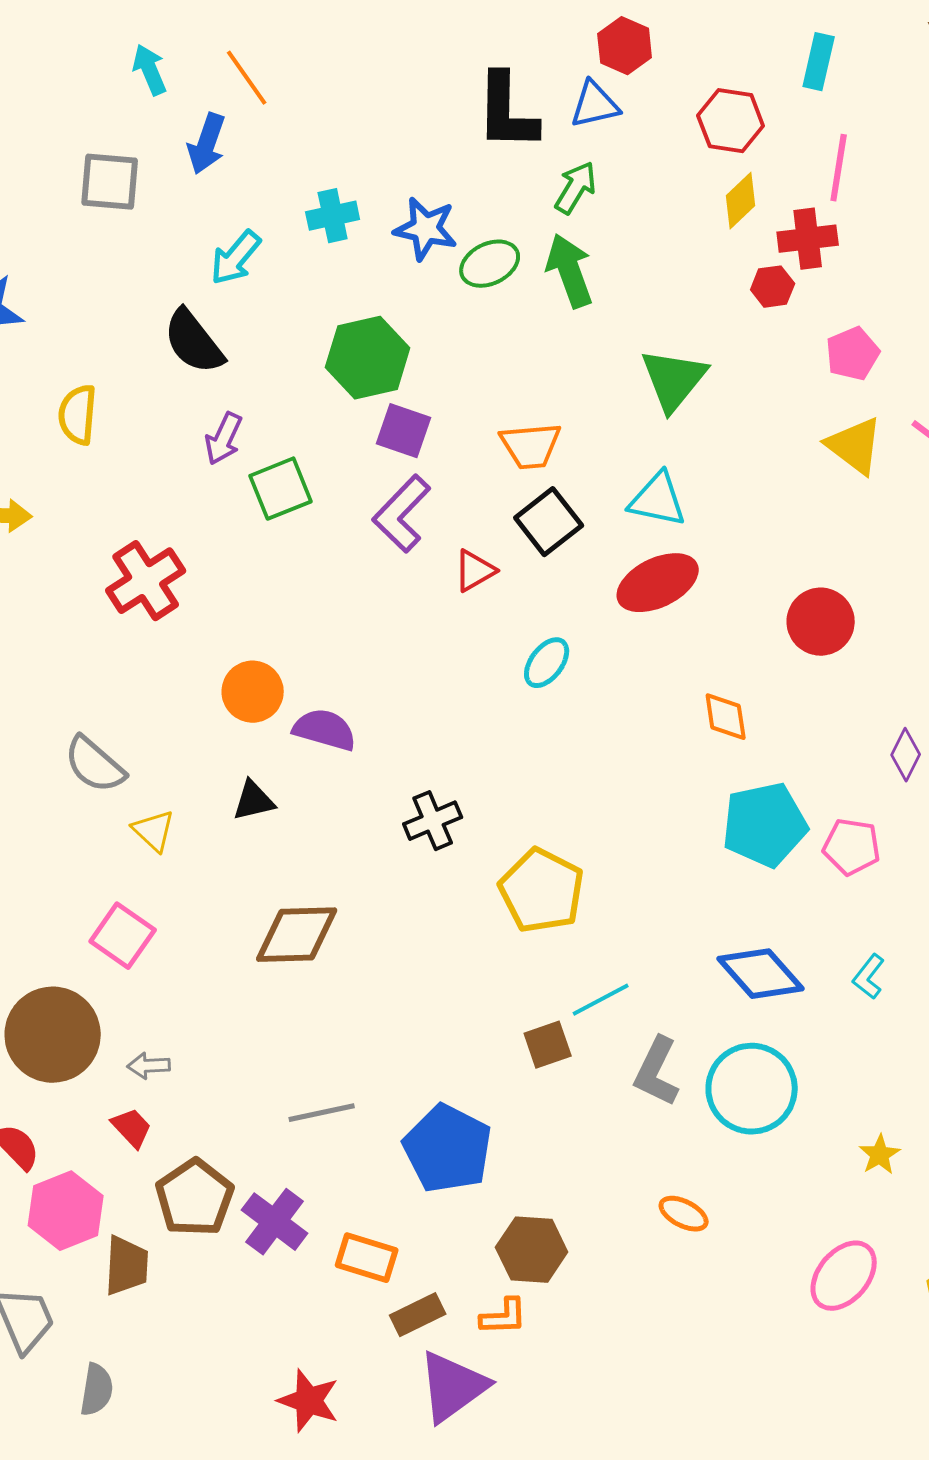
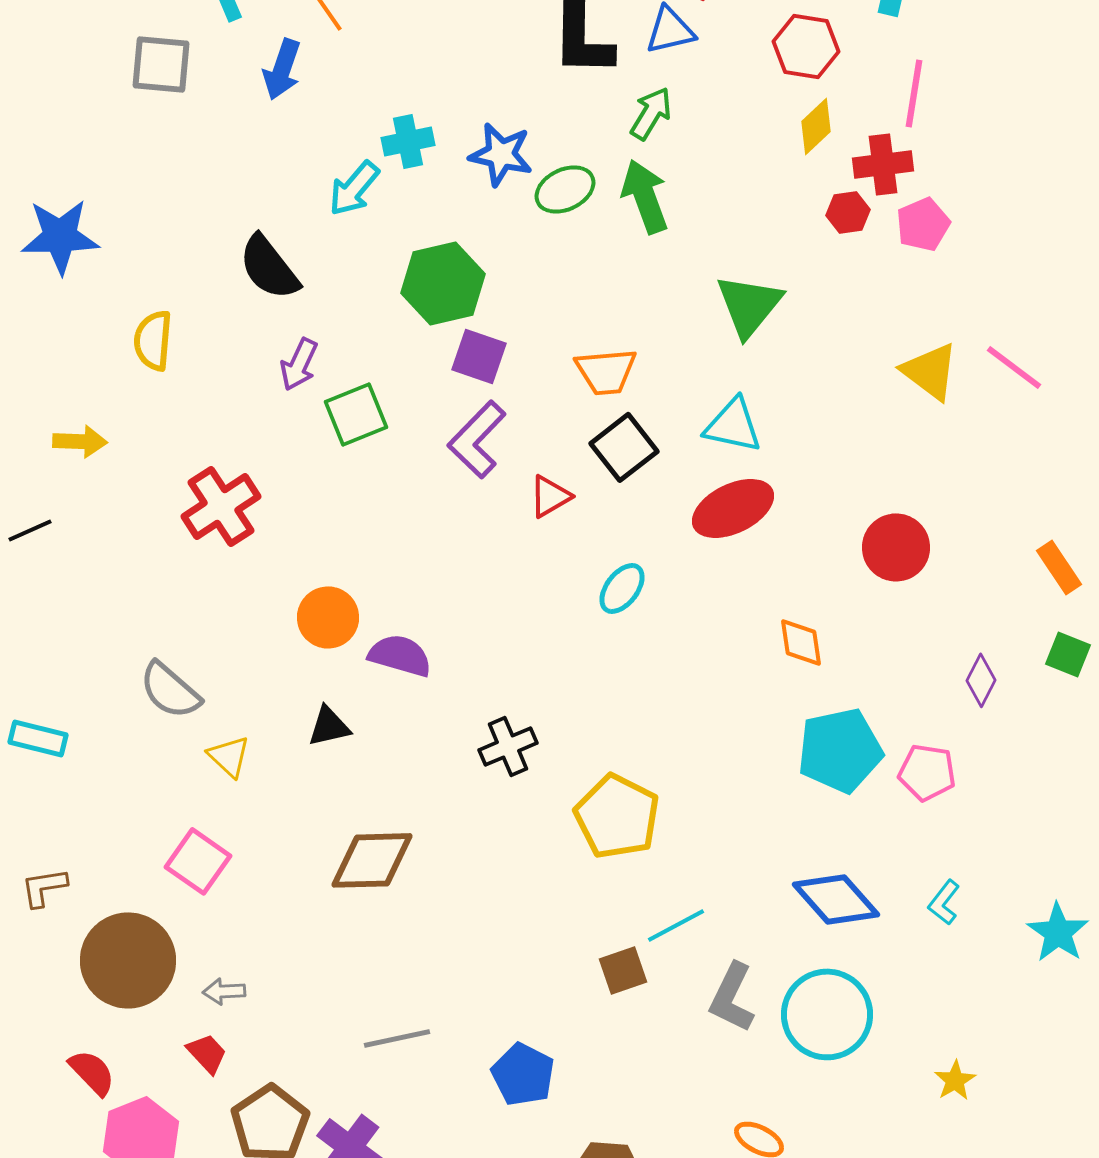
gray square: (110, 182) -> (161, 64), moved
cyan arrow: (236, 258) -> (354, 188), moved
pink pentagon: (853, 354) -> (923, 224), moved
blue pentagon: (448, 1149) -> (523, 1074), size x0.7

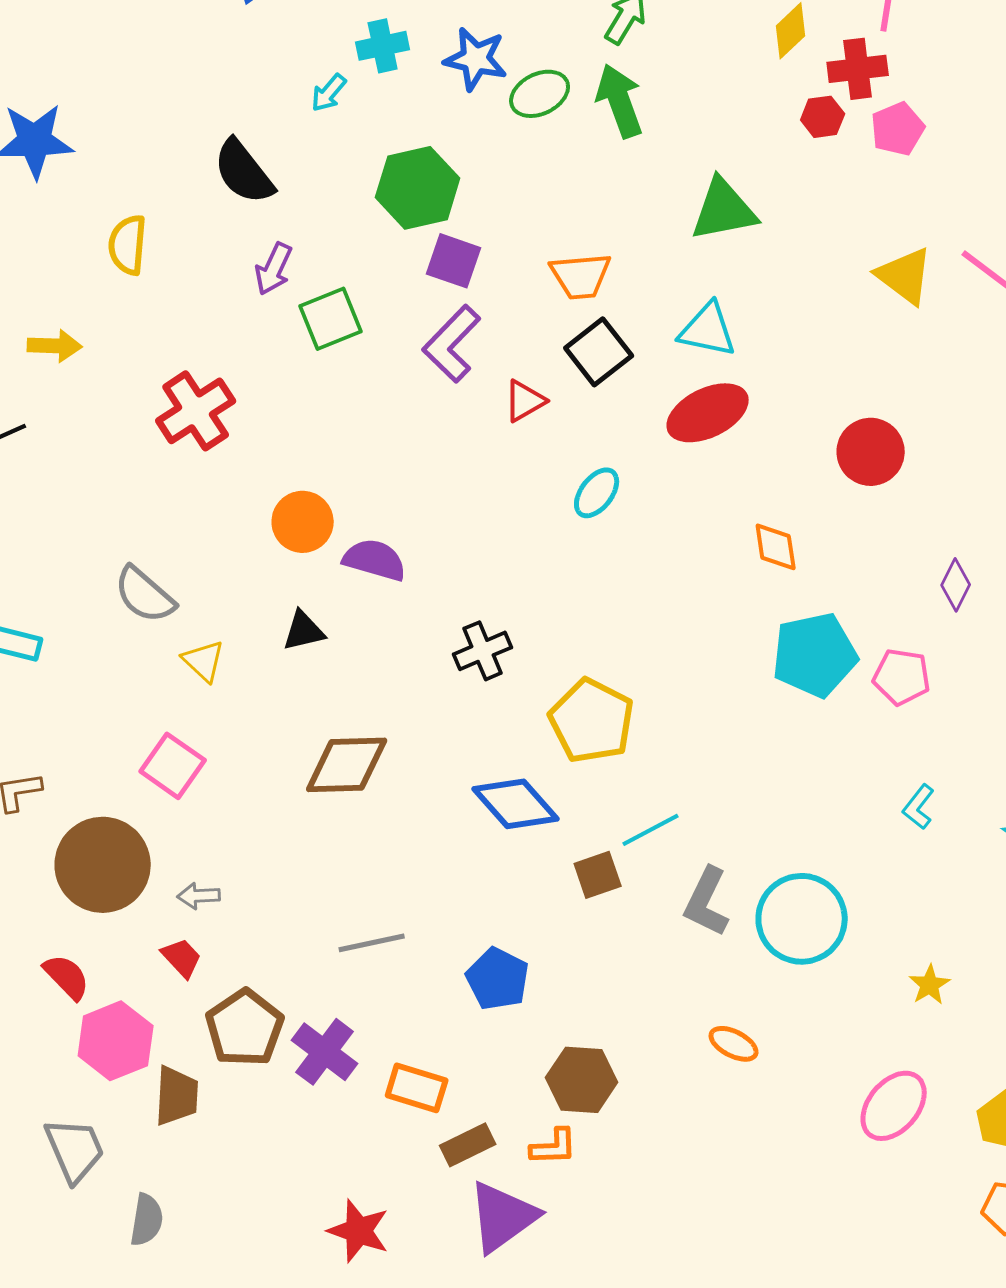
cyan arrow: (354, 188) -> (329, 93), size x0.7
green triangle: (749, 305) -> (724, 210), turned 40
blue diamond: (836, 899) -> (516, 804), moved

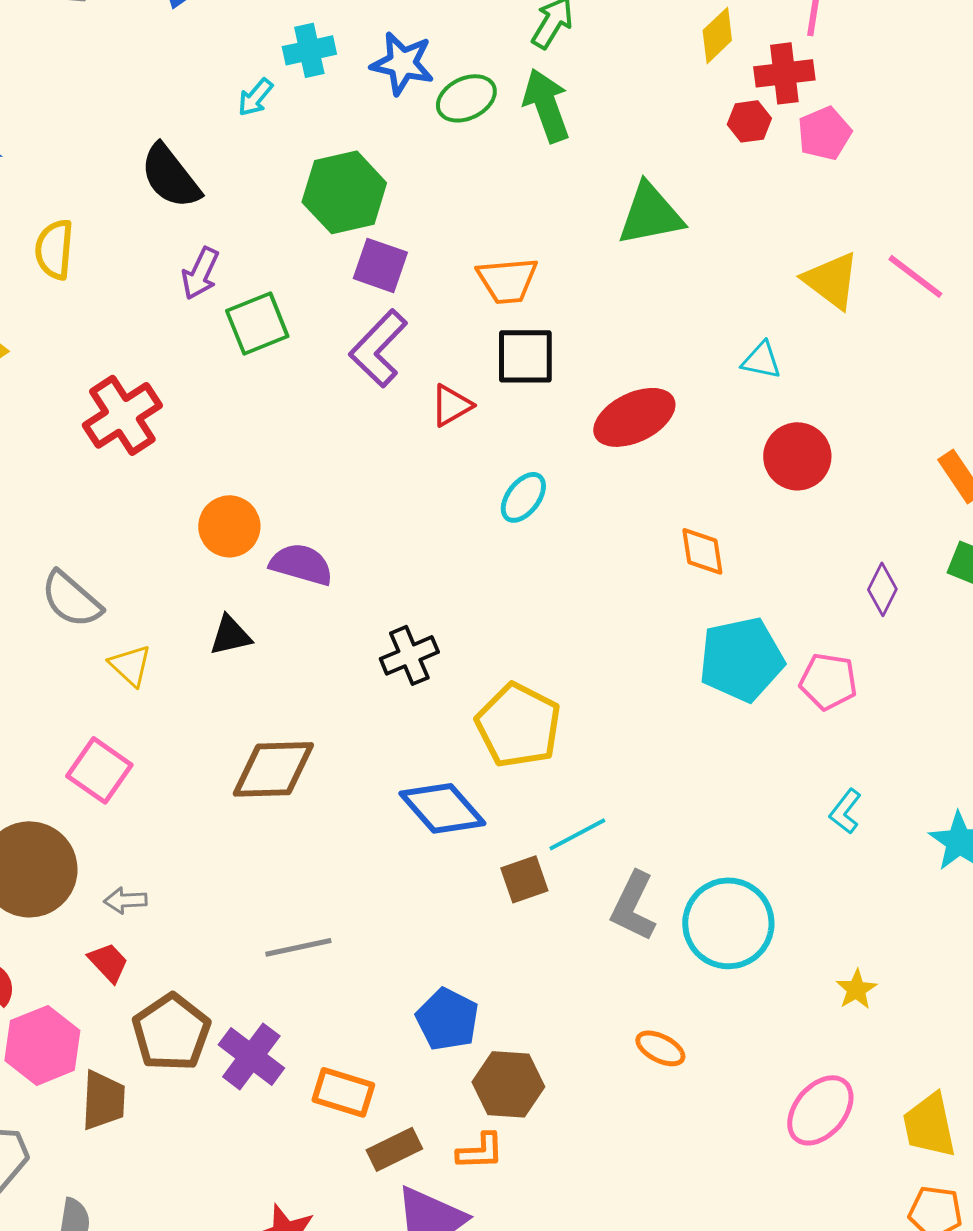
cyan triangle: (708, 330) -> (761, 360), moved, size x0.7
black square: (599, 352) -> (525, 356), turned 38
blue pentagon: (498, 979) -> (447, 1019), moved

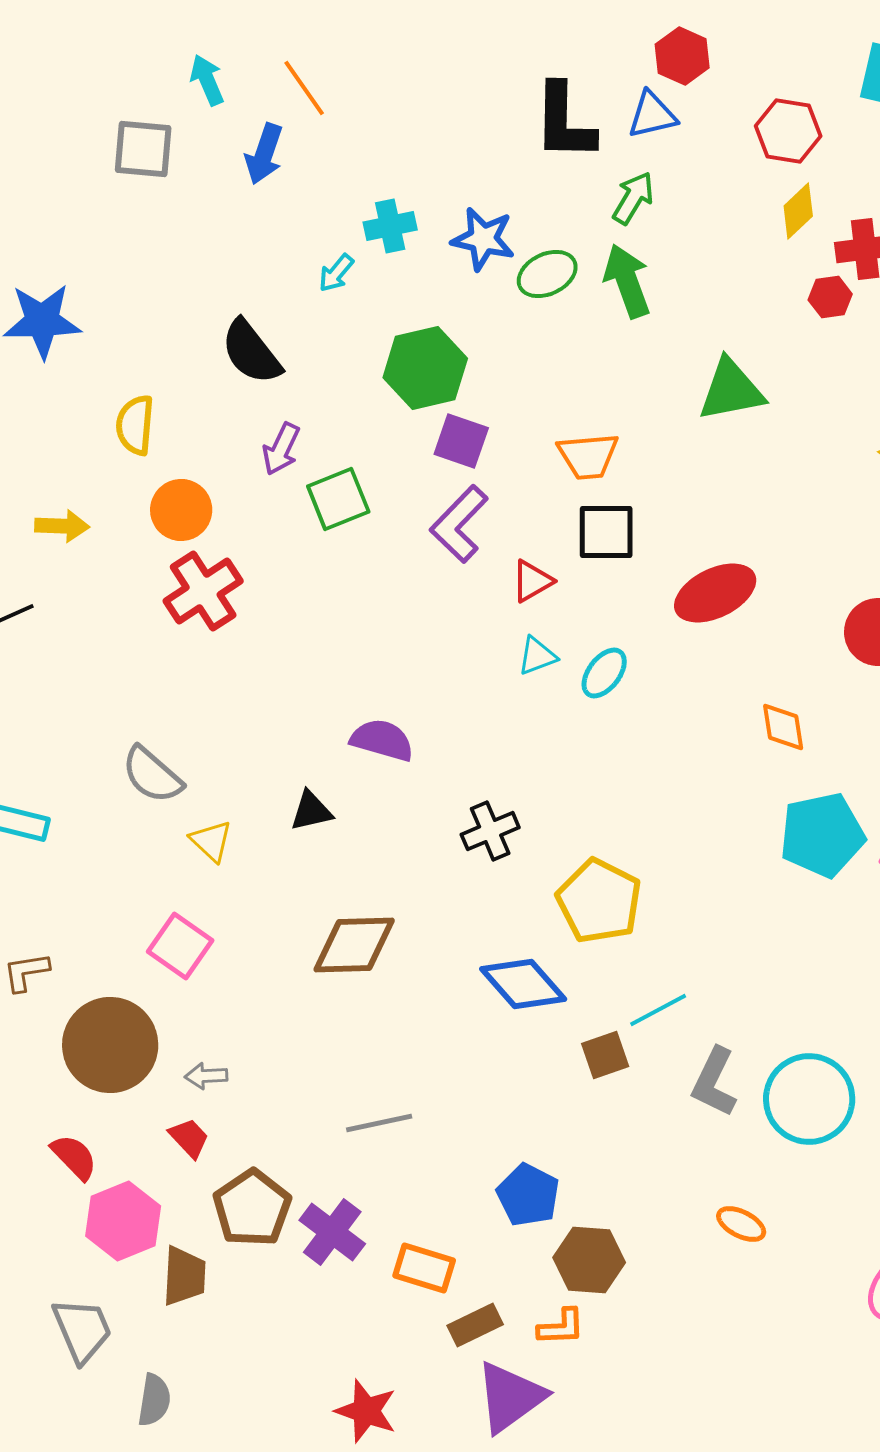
cyan triangle: (761, 360) -> (537, 656), moved, turned -33
orange circle: (229, 526) -> (181, 510), moved

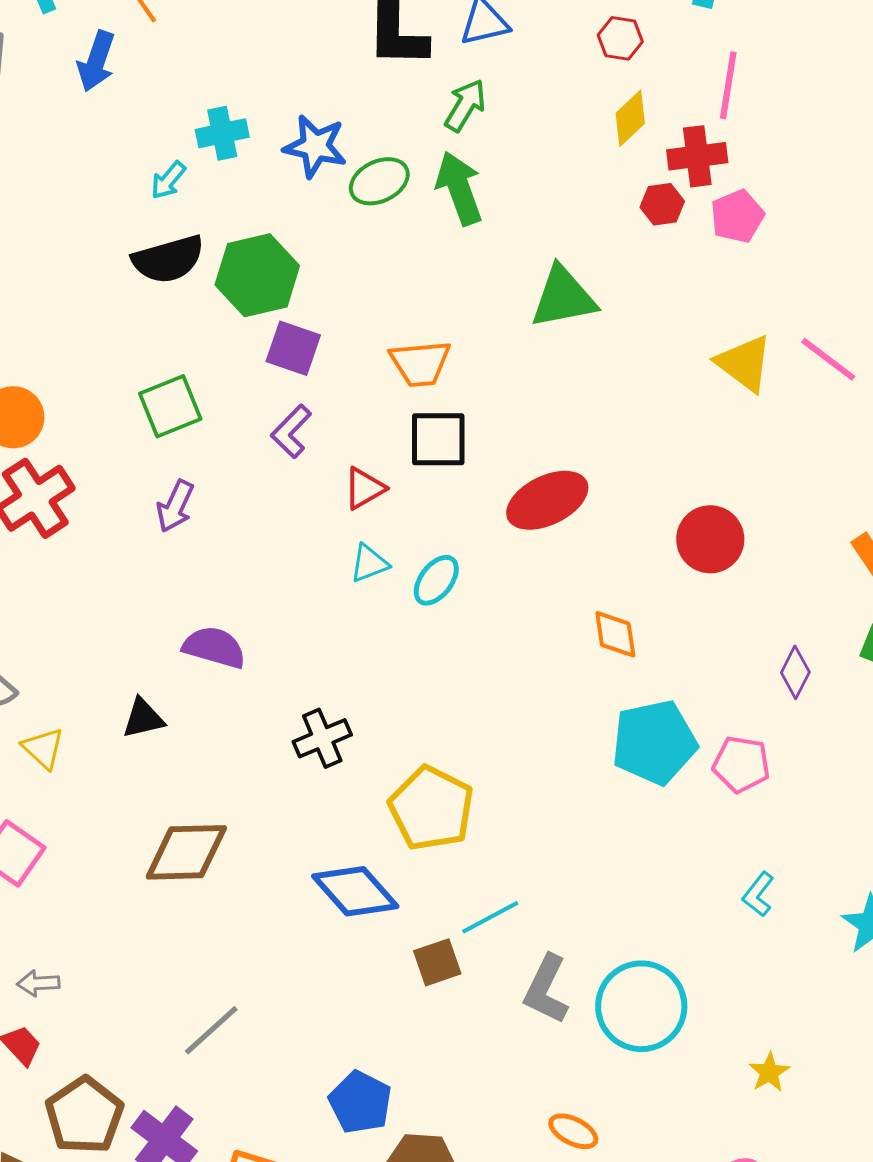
red hexagon: (788, 131) -> (620, 38), size x0.7
black semicircle: (251, 352) -> (168, 259), moved, turned -68
purple arrow: (281, 449) -> (175, 506), moved
purple L-shape: (459, 524) -> (291, 431), size x0.7
gray line: (379, 1123) -> (211, 1030), turned -30

